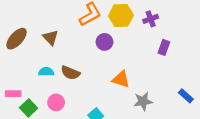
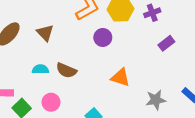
purple rectangle: (164, 47) -> (166, 43), turned 32
gray star: (143, 101) -> (156, 100), moved

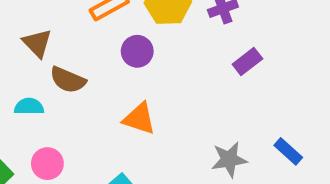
brown semicircle: (66, 70) -> (68, 80), moved
orange triangle: (120, 77) -> (139, 119), moved

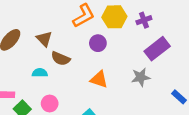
purple rectangle: (247, 62) -> (157, 49), size x1.6
gray star: (229, 159) -> (141, 77), moved

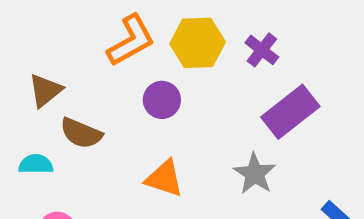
purple cross: (144, 20) -> (262, 50), turned -32
brown triangle: (44, 39) -> (45, 90), turned 35
gray star: (141, 77) -> (255, 174), turned -30

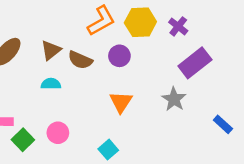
brown semicircle: (81, 133) -> (80, 60), moved
cyan semicircle: (36, 164) -> (51, 84), moved
orange triangle: (164, 178) -> (121, 102), turned 45

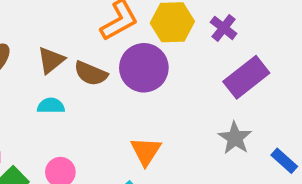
purple circle: (119, 56) -> (144, 68), size x1.6
gray star: (174, 99) -> (235, 138), moved
orange triangle: (121, 102) -> (146, 151), moved

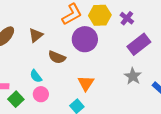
brown semicircle: (91, 73) -> (57, 57), moved
cyan semicircle: (51, 106) -> (36, 76), moved, turned -128

